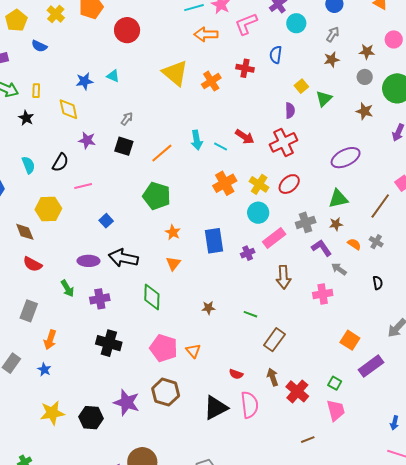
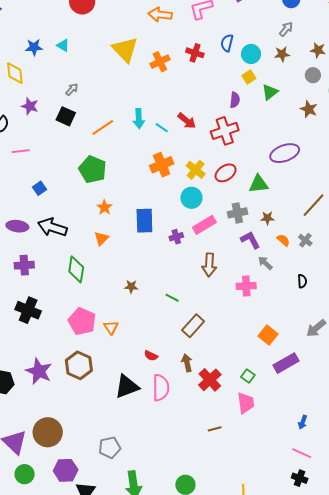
cyan circle: (296, 23) -> (251, 54), moved
green triangle: (338, 199) -> (259, 184), moved

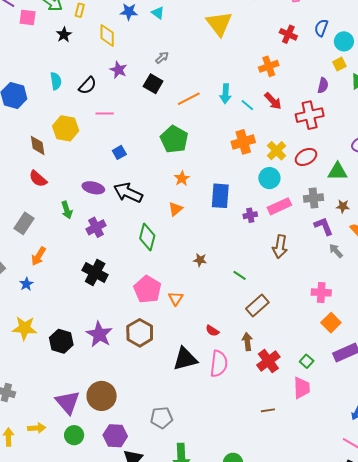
orange cross: (160, 62) -> (269, 66), moved
purple cross: (24, 265) -> (96, 227), turned -30
pink cross: (246, 286) -> (321, 292), moved

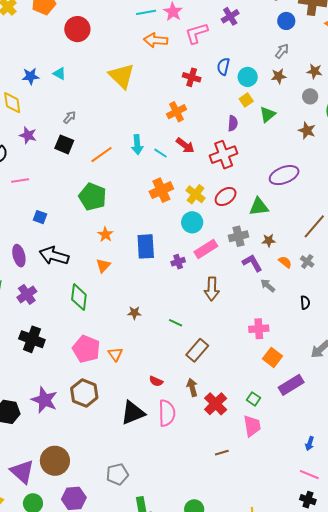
blue square: (119, 152) -> (40, 217), turned -32
purple ellipse: (93, 188) -> (19, 256), turned 70

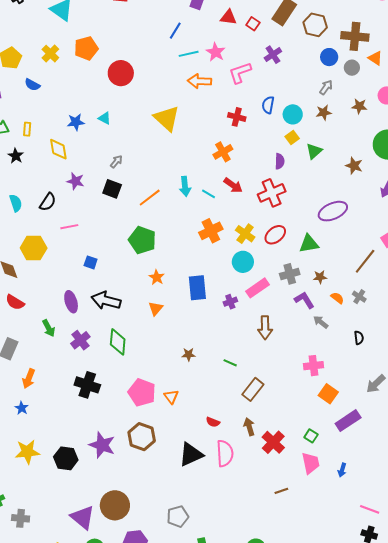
gray circle: (310, 96) -> (352, 68), moved
green diamond: (79, 297) -> (118, 342), moved
blue arrow: (310, 444) -> (342, 470), moved

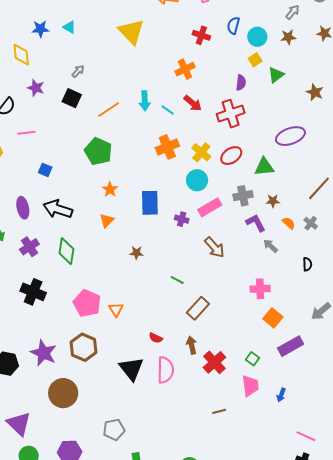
purple cross: (230, 302) -> (182, 219), turned 32
brown arrow: (265, 328) -> (214, 247), turned -45
brown star: (189, 354) -> (136, 253), moved
black triangle: (191, 454) -> (131, 369), turned -48
brown circle: (115, 505) -> (63, 393), moved

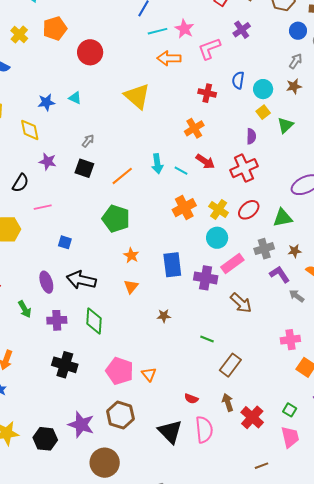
purple cross: (182, 219) -> (206, 278), size x1.6
purple cross: (29, 247) -> (57, 320), turned 36

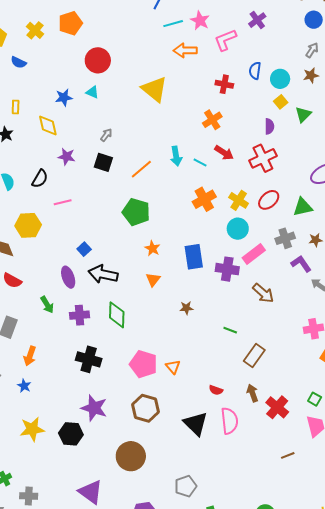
red circle: (90, 52) -> (98, 60), moved
blue square: (65, 242) -> (84, 249), moved, turned 32
purple star: (81, 425) -> (94, 408), moved

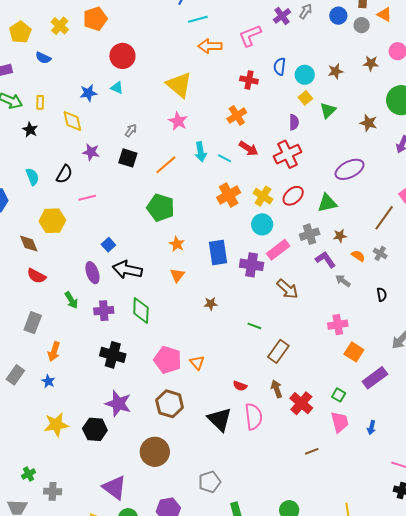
pink star: (200, 21) -> (178, 121), moved
gray arrow: (312, 50) -> (306, 11), moved

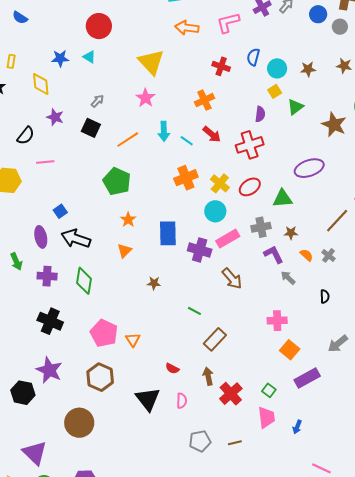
brown star: (368, 123) -> (334, 125), size x1.4
pink semicircle: (254, 417) -> (182, 401), size x0.6
gray pentagon: (210, 482) -> (200, 441), moved

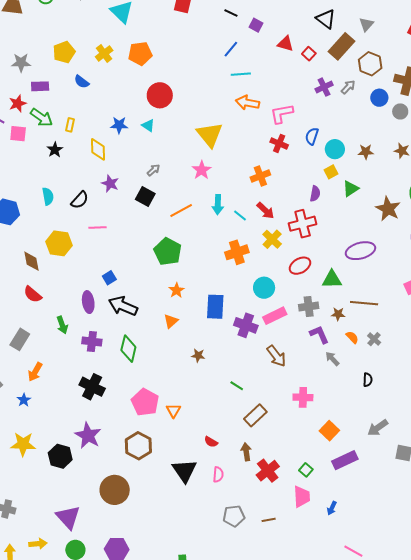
pink L-shape: (228, 23) -> (282, 114), moved
yellow cross: (220, 183) -> (272, 239), moved
brown line: (337, 221) -> (364, 303), moved, turned 48
pink cross: (277, 321) -> (303, 397), moved

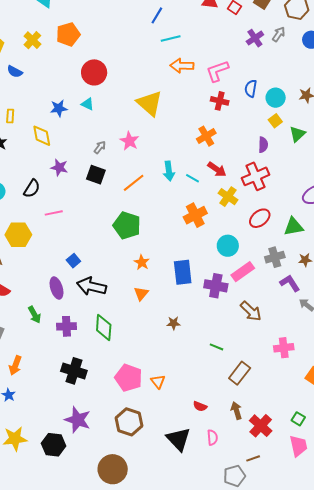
pink star: (202, 170) -> (129, 141), moved
brown line: (269, 520) -> (253, 458), moved

